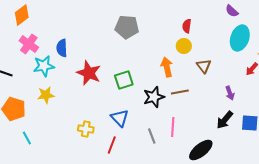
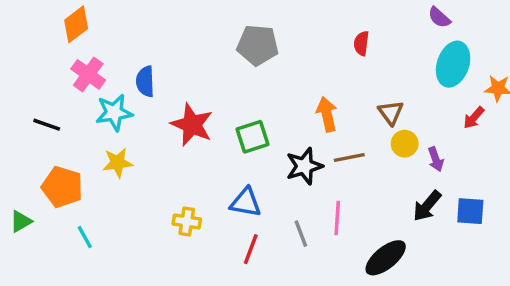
yellow circle: (184, 46) -> (405, 144), moved
blue triangle: (120, 118) -> (246, 202), turned -36
red line: (112, 145) -> (251, 249), moved

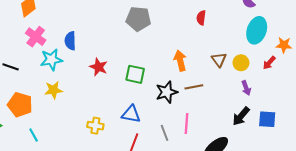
red star: (192, 125) -> (99, 67), size x0.7
green square: (252, 137) -> (135, 74), turned 30
yellow circle: (405, 144) -> (241, 63), moved

